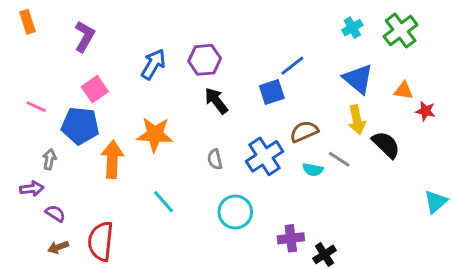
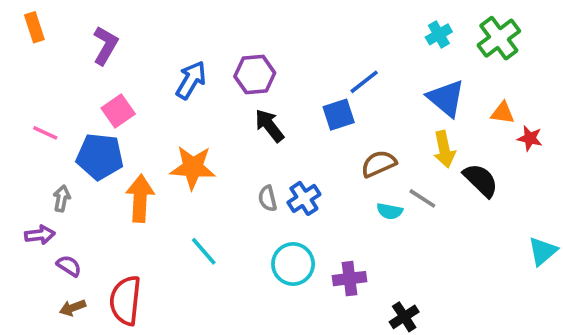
blue cross: (265, 156) -> (304, 198), moved, size x0.7
purple cross: (291, 238) -> (350, 279), moved

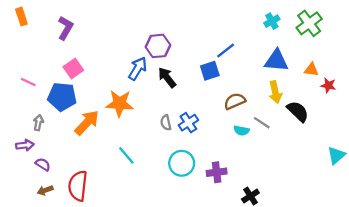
blue arrow: (191, 80) -> (138, 68), moved
blue triangle: (446, 98) -> (276, 61), turned -35
orange arrow: (140, 198) -> (87, 123), turned 40

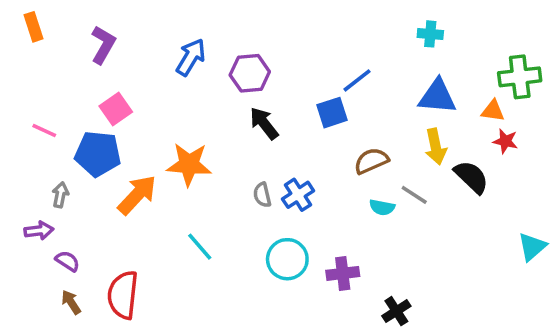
cyan cross: (272, 21) -> (430, 34), turned 35
green cross: (309, 23) -> (520, 77), moved, turned 30
blue arrow: (138, 68) -> (191, 57), moved
red star: (328, 85) -> (505, 141), moved
brown arrow: (45, 190) -> (71, 302), turned 77

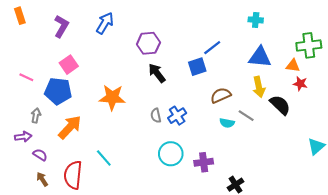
blue arrow: (191, 57) -> (105, 23), moved
orange arrow: (137, 195) -> (70, 127), moved
cyan line: (200, 247) -> (104, 158), moved

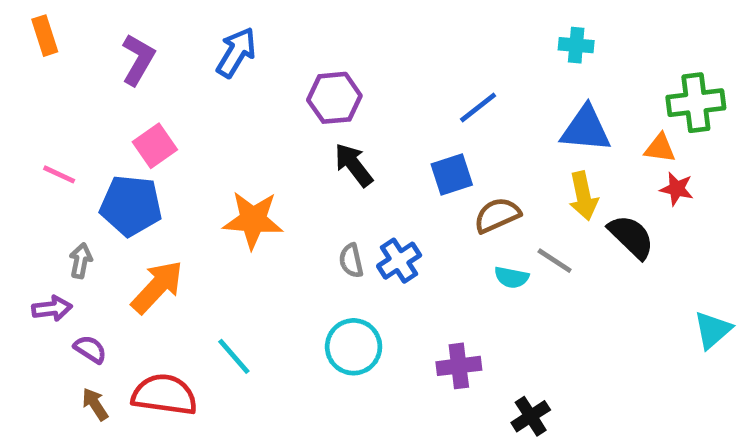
blue square: (197, 67) -> (452, 174), moved
cyan circle: (171, 154) -> (354, 347), moved
red semicircle: (73, 175) -> (164, 395), turned 92

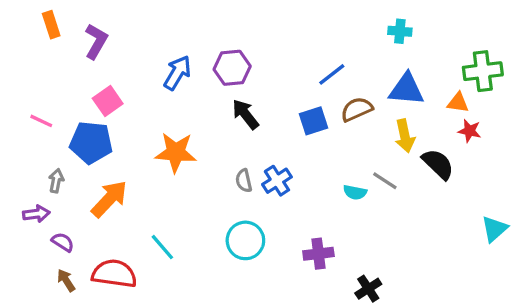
orange rectangle: (45, 36) -> (51, 25), moved
blue arrow: (236, 52) -> (177, 73), moved
brown semicircle: (497, 215) -> (357, 109), moved

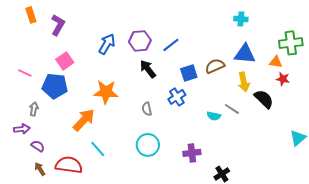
blue line: (332, 74) -> (171, 45), moved
blue cross: (277, 181) -> (177, 97), moved
orange arrow: (109, 199) -> (84, 120), moved

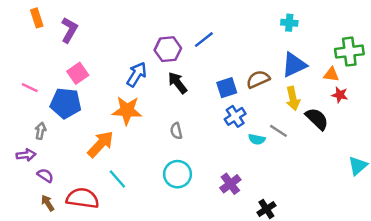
blue arrow: (107, 44) -> (137, 74), moved
blue line: (171, 45) -> (204, 40), moved
blue triangle: (245, 54) -> (294, 65), turned -30
blue cross: (177, 97) -> (235, 116), moved
purple cross: (192, 153) -> (230, 184), turned -30

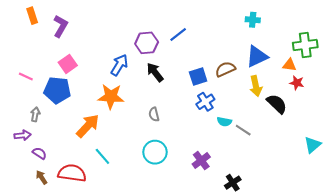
gray line: (278, 131) -> (243, 130), moved

